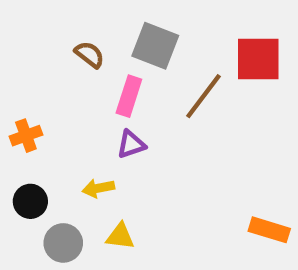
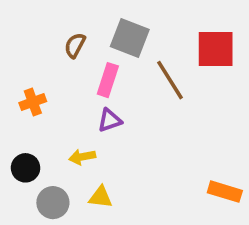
brown semicircle: (90, 55) -> (75, 45), turned -100
brown line: (203, 96) -> (170, 80), turned -69
orange cross: (26, 136) -> (33, 102), moved

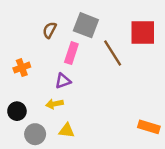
purple triangle: (110, 120) -> (63, 81), moved

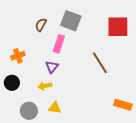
brown line: (113, 53) -> (100, 63), moved
purple triangle: (63, 81) -> (52, 67), turned -32
black circle: (17, 111) -> (12, 83), moved

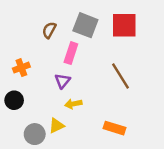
red square: (118, 27) -> (124, 25), moved
yellow arrow: (45, 86) -> (73, 104), moved
orange rectangle: (123, 105) -> (114, 128), moved
yellow triangle: (55, 108) -> (56, 126), moved, turned -32

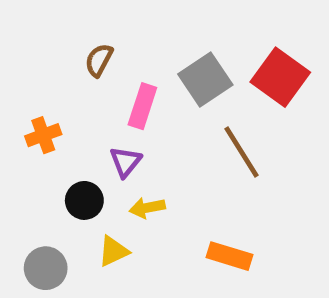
gray square: (85, 25) -> (205, 80), moved, turned 35
red square: (124, 25) -> (280, 77), moved, turned 36
black circle: (14, 100) -> (84, 200), moved
gray circle: (35, 134) -> (46, 268), moved

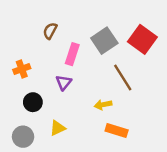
black circle: (84, 200) -> (33, 102), moved
yellow arrow: (147, 208) -> (103, 105), moved

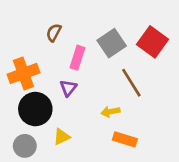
orange cross: (22, 69) -> (23, 73), size x1.6
black circle: (33, 102) -> (35, 109), size x1.6

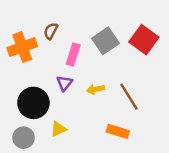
orange cross: (23, 73) -> (22, 47), moved
brown line: (131, 83) -> (129, 97), moved
yellow arrow: (110, 112) -> (95, 89), moved

